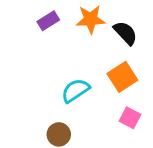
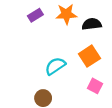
black semicircle: (125, 33) -> (92, 24), turned -54

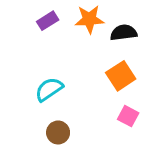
cyan semicircle: (55, 66) -> (49, 89), moved

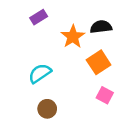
orange star: (89, 19) -> (73, 37), moved, turned -30

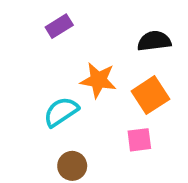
orange star: (73, 37) -> (98, 80), moved, turned -30
pink square: (105, 95) -> (139, 140), moved, turned -35

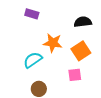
purple rectangle: (59, 26) -> (32, 14), turned 48

